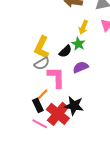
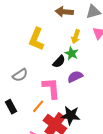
yellow L-shape: (42, 47) -> (36, 39), moved
gray semicircle: (42, 64) -> (20, 75), moved
black rectangle: (38, 105) -> (11, 107), moved

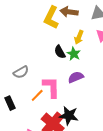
yellow L-shape: (36, 39) -> (51, 18), moved
black semicircle: (59, 62) -> (60, 52), moved, turned 104
orange line: (38, 106) -> (37, 95), moved

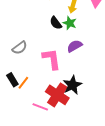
orange line: (37, 95) -> (23, 83), moved
black star: (69, 116) -> (72, 85), turned -30

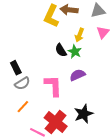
gray semicircle: (20, 48) -> (22, 83), moved
black rectangle: (12, 80) -> (16, 68), moved
black star: (72, 85) -> (84, 114), moved

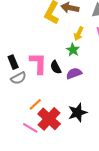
black semicircle: (61, 50) -> (56, 67), moved
pink L-shape: (53, 86) -> (38, 63), moved
orange line: (23, 107) -> (35, 104), moved

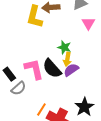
yellow arrow: (79, 34) -> (67, 59), moved
black semicircle: (56, 67) -> (52, 68), size x1.5

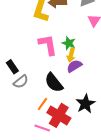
black semicircle: (52, 68) -> (54, 83), moved
pink L-shape: (34, 69) -> (48, 45), moved

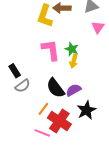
purple semicircle: (74, 66) -> (74, 90), moved

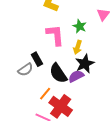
green star: (72, 49) -> (80, 26), moved
black rectangle: (15, 71) -> (37, 59), moved
black star: (86, 110) -> (85, 64), moved

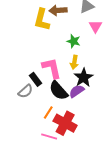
pink L-shape: (55, 35) -> (52, 68), moved

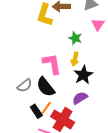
black rectangle: (36, 79) -> (36, 111), moved
black semicircle: (58, 91) -> (46, 87), moved
purple semicircle: (77, 91) -> (80, 98), moved

